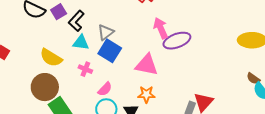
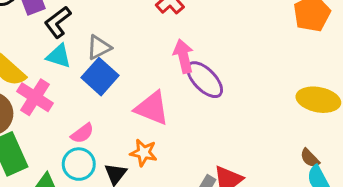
purple ellipse: (177, 41) -> (205, 80), turned 56
pink cross: (85, 69) -> (35, 97), moved, size x1.6

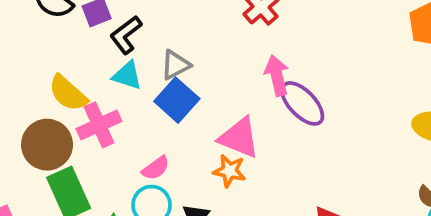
pink cross: (35, 97) -> (99, 125), turned 33
orange star: (144, 153) -> (229, 171), moved

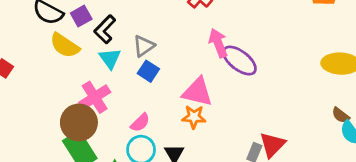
cyan triangle: (127, 75) -> (110, 59), turned 45
yellow semicircle: (68, 93) -> (65, 45), moved
blue square: (177, 100) -> (148, 71), size x0.7
brown circle: (47, 145) -> (79, 122), moved

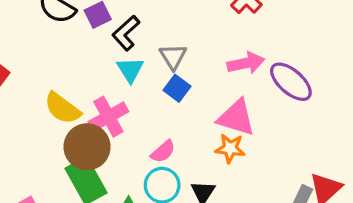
pink arrow: (218, 43) -> (246, 63), moved, turned 96
yellow semicircle: (65, 45) -> (62, 108), moved
gray triangle: (144, 46) -> (173, 57), turned -30

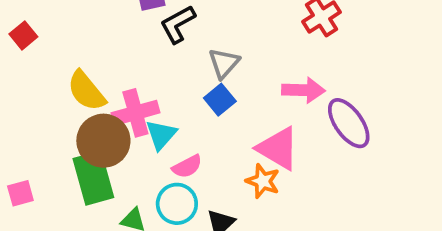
cyan triangle: (130, 70) -> (161, 135), moved

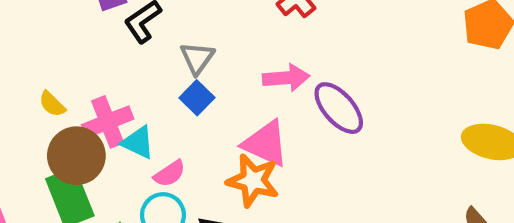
yellow semicircle: (86, 91) -> (52, 104), size x0.6
cyan triangle: (161, 135) -> (138, 143), turned -40
orange star: (263, 181) -> (253, 181), size x1.4

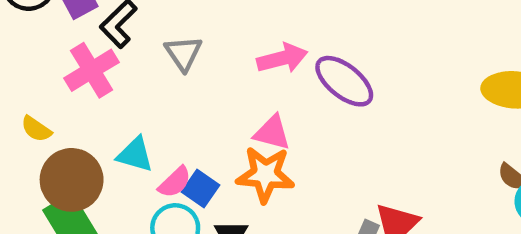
blue square: (197, 98) -> (201, 189), moved
pink cross: (108, 122) -> (91, 70), moved
pink triangle: (266, 144) -> (272, 133), size x0.7

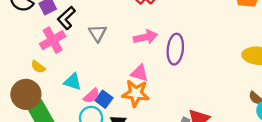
purple ellipse: (344, 81) -> (175, 49), turned 56
yellow semicircle: (36, 129) -> (38, 67), moved
brown circle: (72, 180) -> (26, 94), moved

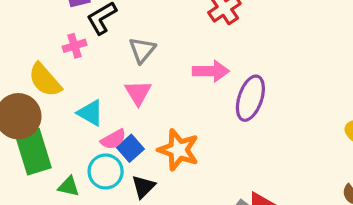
pink cross: (53, 40) -> (75, 46), size x0.6
yellow semicircle: (38, 67) -> (45, 80), size x1.6
pink triangle: (140, 73) -> (138, 93), moved, turned 30

